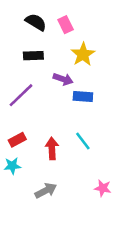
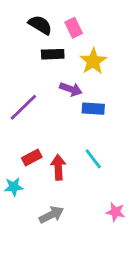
black rectangle: (33, 56) -> (53, 54), moved
red rectangle: (17, 140) -> (32, 158), moved

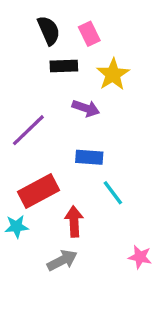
black semicircle: (40, 25) -> (49, 30), turned 35
blue rectangle: (93, 109) -> (89, 157), moved
red rectangle: (32, 158) -> (39, 191), size x1.6
red arrow: (58, 167) -> (74, 221), moved

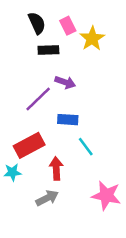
yellow star: (113, 74) -> (92, 39), moved
purple line: (28, 130) -> (38, 99), moved
pink star: (140, 257) -> (106, 195), size x1.6

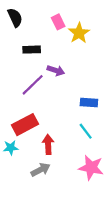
black semicircle: (37, 23) -> (15, 18), moved
black rectangle: (48, 50) -> (32, 50), moved
blue rectangle: (68, 120) -> (89, 102), moved
cyan line: (86, 147) -> (86, 131), moved

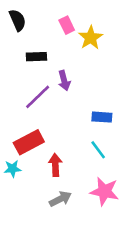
purple arrow: (56, 70) -> (64, 81), turned 56
gray arrow: (40, 170) -> (60, 199), moved

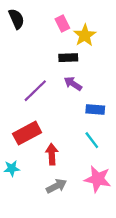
black rectangle: (36, 57) -> (68, 58), moved
purple arrow: (64, 81) -> (73, 84), moved, turned 138
cyan star: (12, 169) -> (12, 168), moved

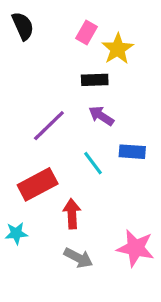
pink rectangle: (62, 24) -> (87, 33), turned 56
cyan line: (92, 140) -> (93, 163), moved
gray arrow: (56, 186) -> (78, 258), turned 54

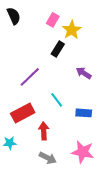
black rectangle: (95, 80) -> (58, 49), turned -56
purple arrow: (101, 116) -> (84, 73), moved
blue rectangle: (132, 152) -> (84, 113), moved

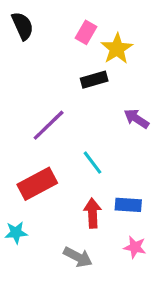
black rectangle: (58, 49) -> (94, 80), turned 42
blue rectangle: (84, 113) -> (128, 205), moved
red arrow: (44, 131) -> (93, 213), moved
pink star: (83, 152) -> (135, 247), size x0.6

